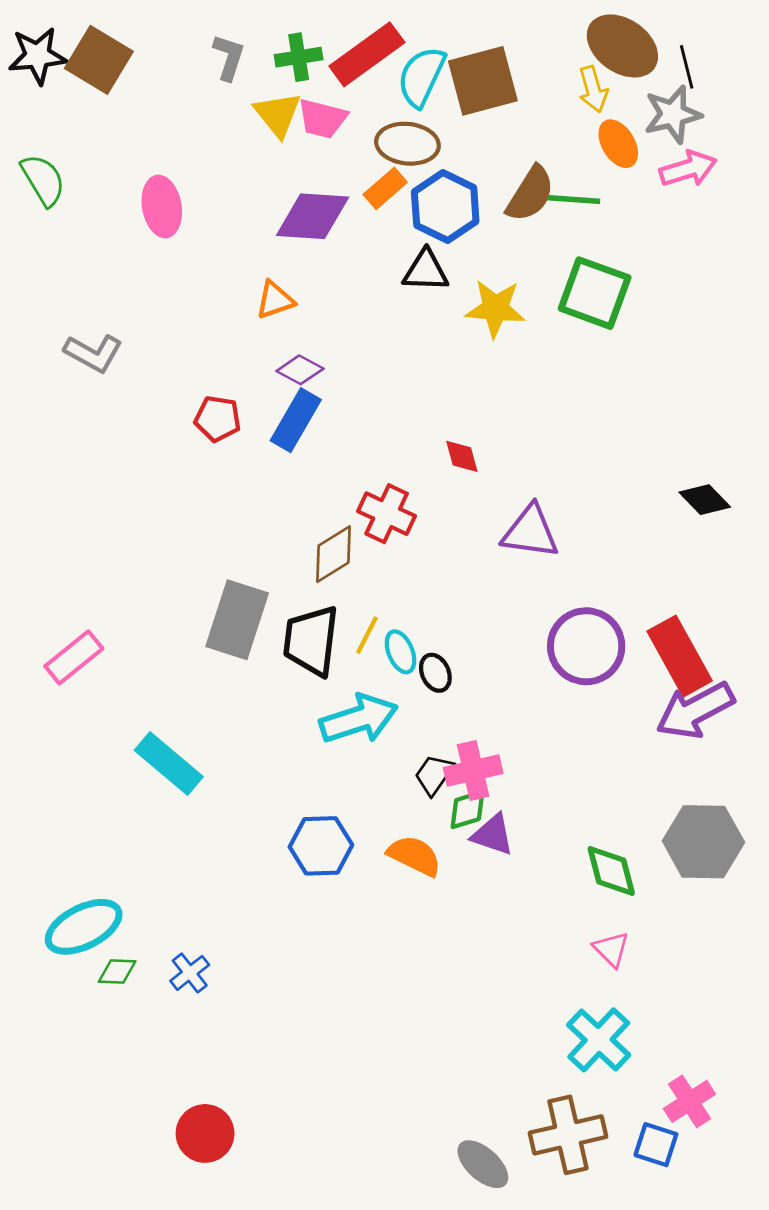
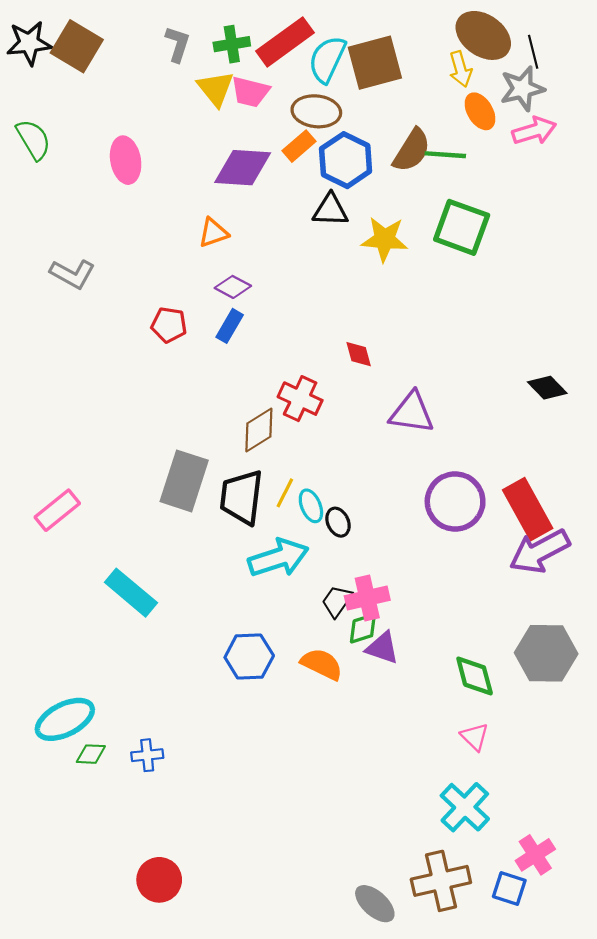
blue rectangle: (296, 420) -> (230, 326), size x0.7
blue cross: (190, 973) -> (147, 755), turned 32

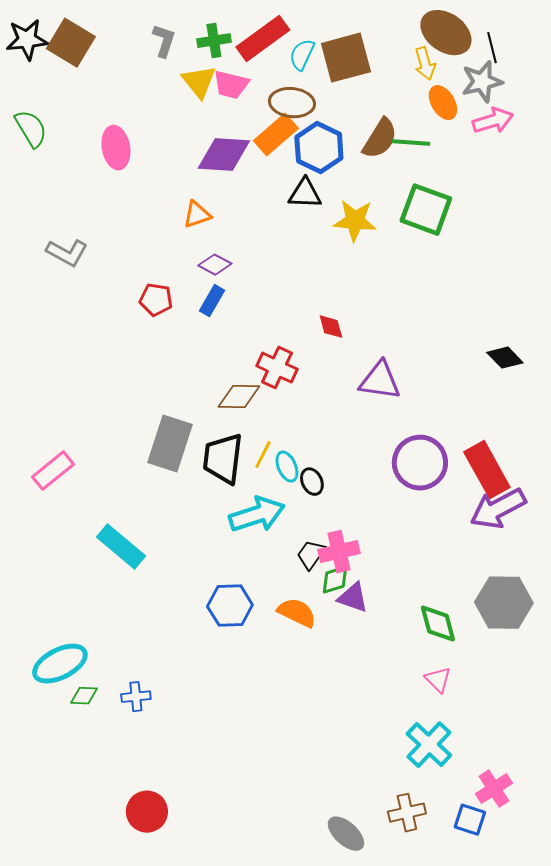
cyan semicircle: (327, 59) -> (302, 55), size x0.7
orange rectangle: (299, 146) -> (276, 135), size x1.4
brown diamond: (259, 430) -> (239, 397), turned 33
brown cross: (441, 881) -> (407, 813), size x0.7

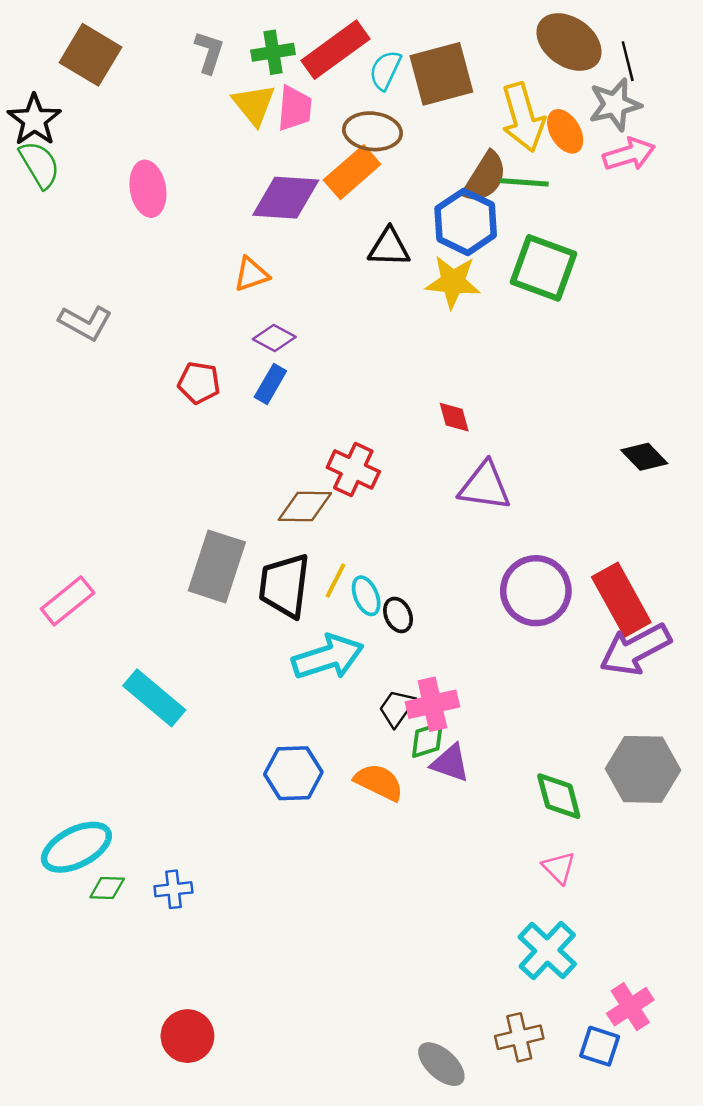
black star: (27, 40) -> (34, 120), moved, turned -30
yellow arrow: (425, 64) -> (523, 117), moved, size x1.6
pink trapezoid: (231, 85) -> (295, 108), turned -99
blue hexagon: (319, 148) -> (466, 222), moved
red diamond: (331, 327) -> (454, 417), moved

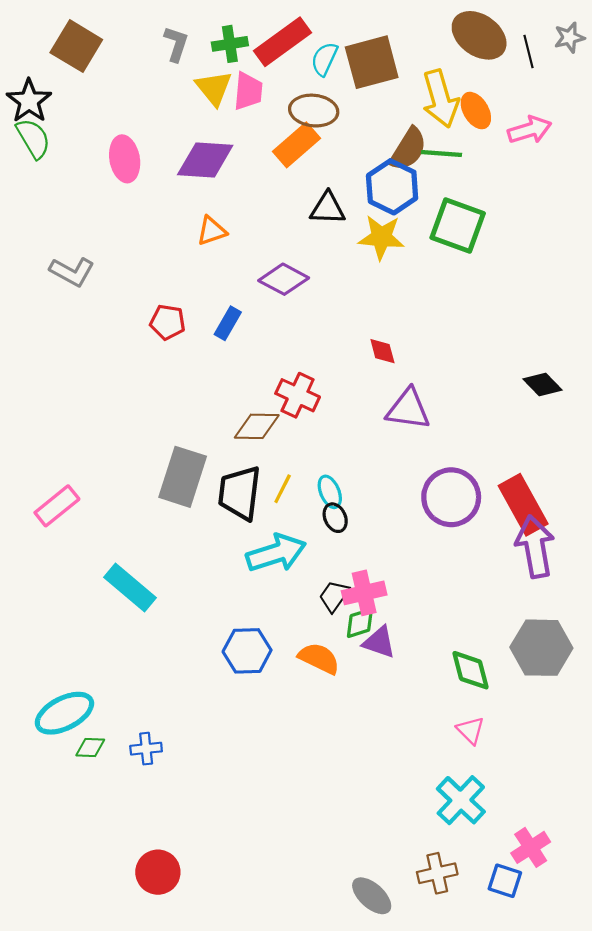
gray star: (615, 105) -> (569, 37), moved, size x0.7
purple diamond: (286, 198) -> (205, 160), moved
purple diamond: (274, 338) -> (284, 279), moved, size x1.4
cyan ellipse: (366, 596) -> (330, 492), moved
purple arrow: (635, 649) -> (535, 547), turned 108

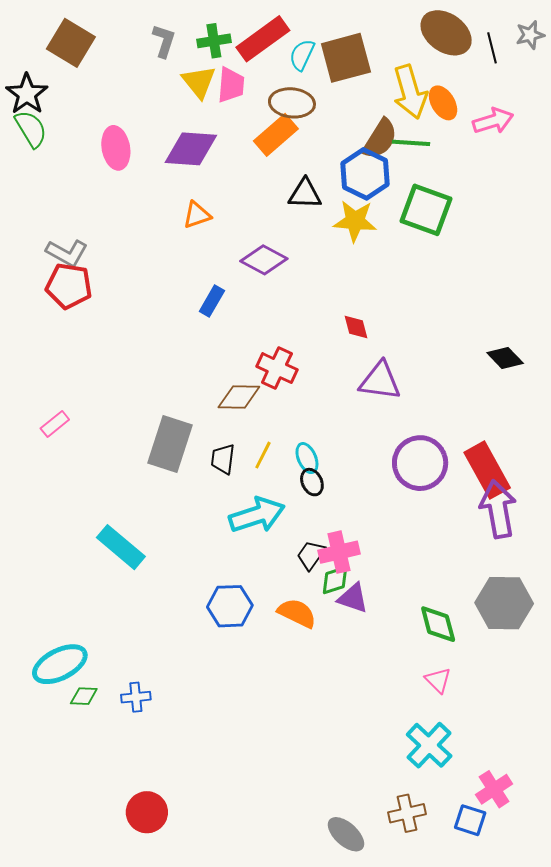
red pentagon: (168, 322) -> (69, 286), moved, size x1.4
black trapezoid: (240, 493) -> (223, 459), size x0.6
pink rectangle: (57, 506) -> (55, 424), moved, size x0.7

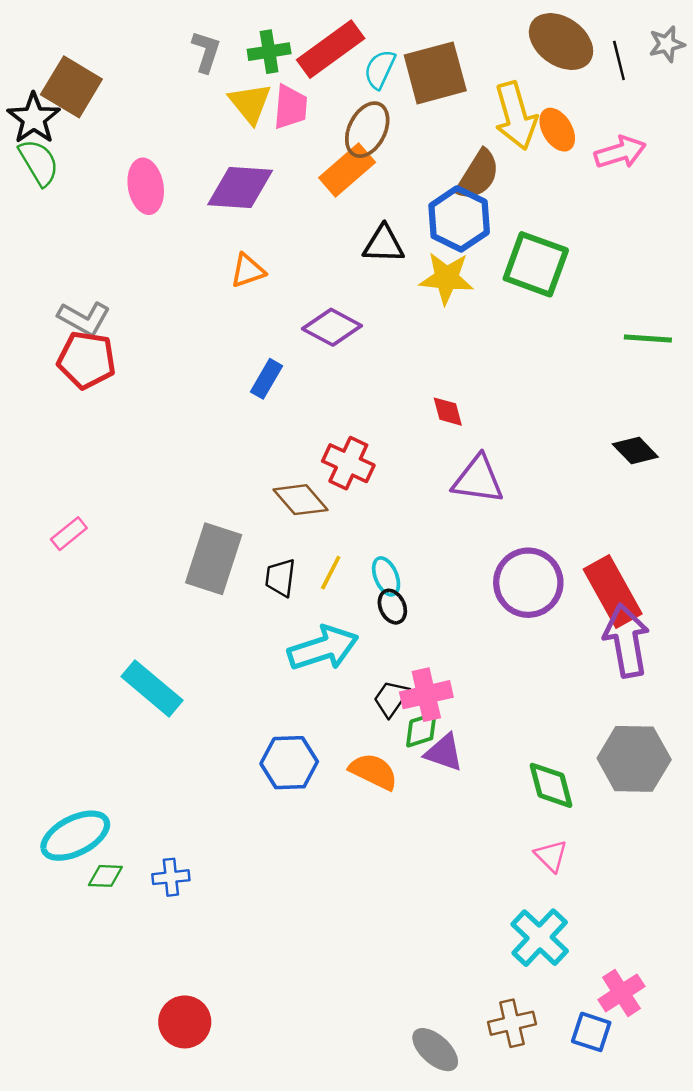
brown square: (71, 43) -> (71, 87), moved
brown ellipse: (292, 103) -> (367, 130), turned -69
green line: (411, 143) -> (648, 339), moved
brown diamond: (239, 397) -> (301, 500), turned 48

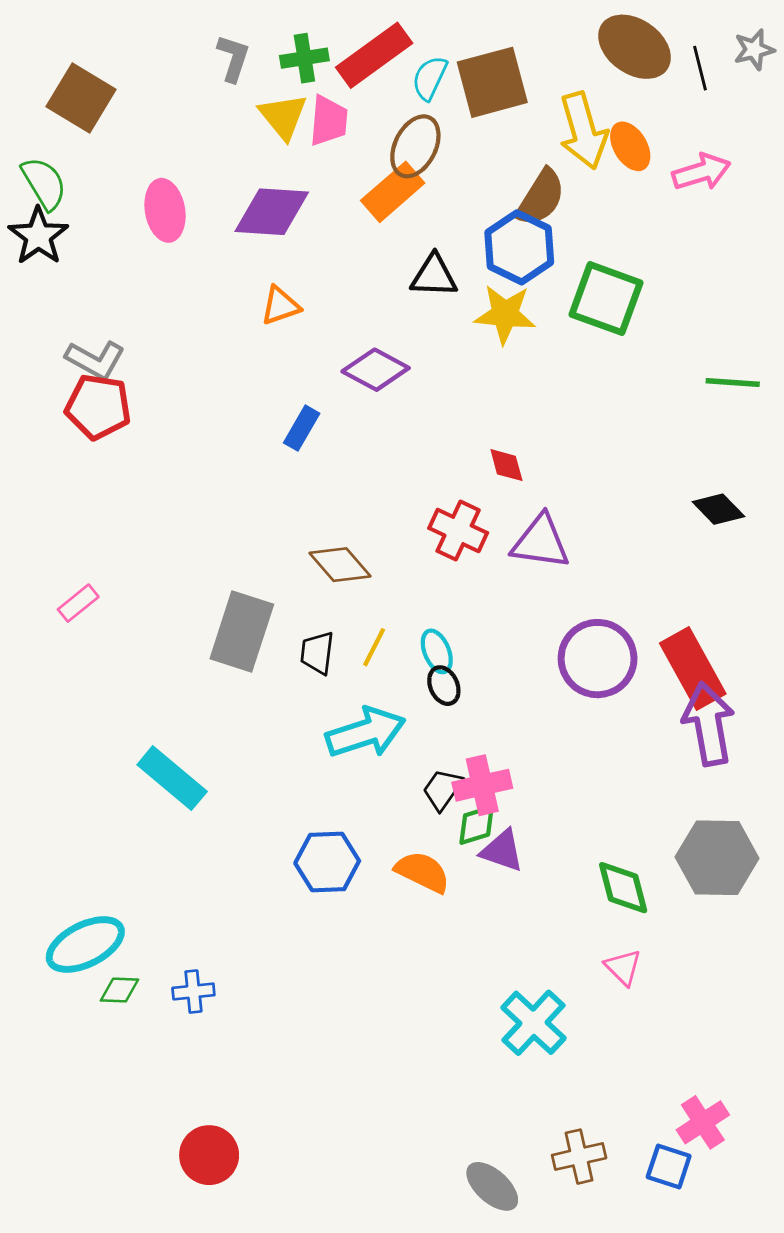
black star: (34, 118) -> (38, 236), moved
red cross: (348, 463) -> (458, 530), moved
cyan cross: (540, 938) -> (533, 1023), moved

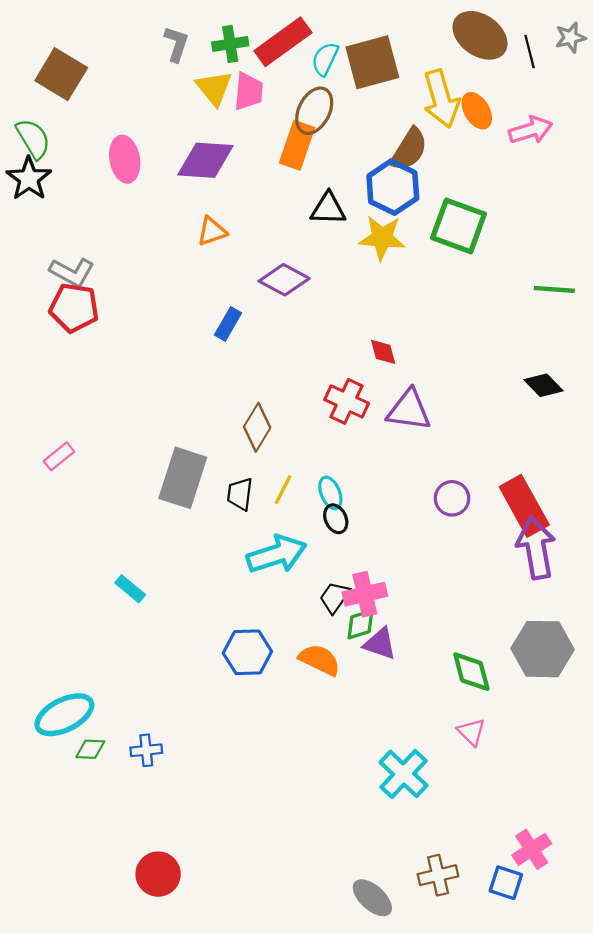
orange rectangle: (393, 192) -> (297, 145), turned -30
brown diamond: (340, 565) -> (257, 427), turned 72
purple circle: (598, 659) -> (452, 498), size x0.6
cyan rectangle: (172, 778) -> (130, 589), size x0.6

